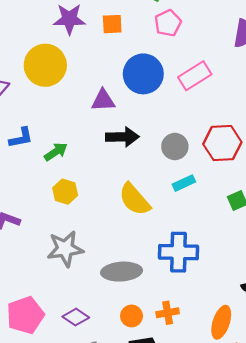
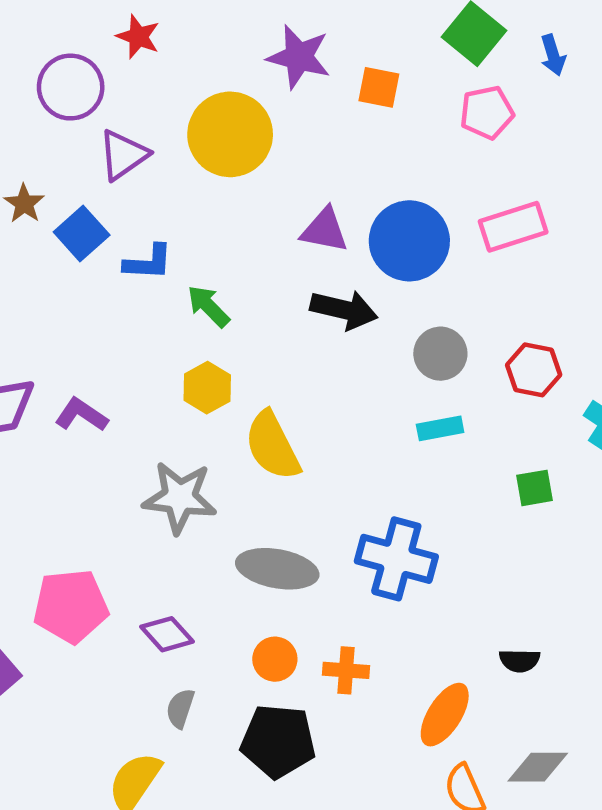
blue circle: (143, 74) -> (409, 241), moved
red hexagon: (222, 143) -> (534, 370), size x0.7
green arrow: (56, 152) -> (208, 306), turned -115
yellow semicircle: (134, 199) -> (272, 446), moved

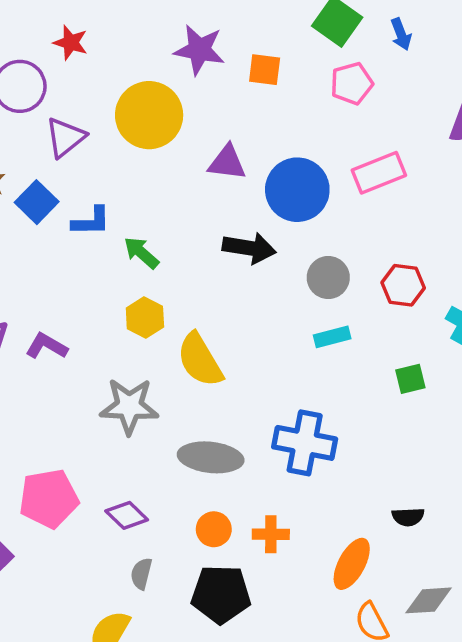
purple triangle: (325, 230) -> (227, 163), moved

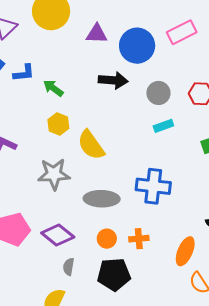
purple diamond: (127, 515) -> (58, 235), size x1.4

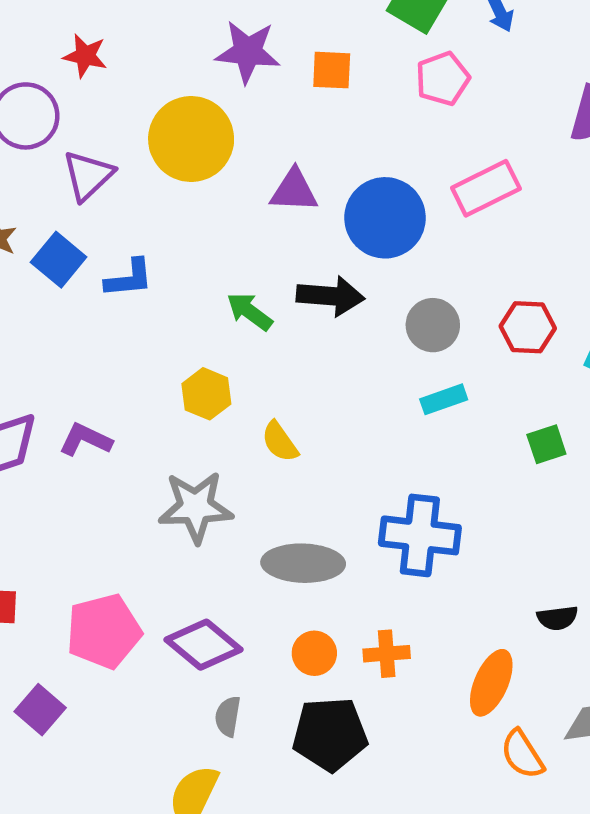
green arrow: (53, 88) -> (250, 311), moved
yellow semicircle: (91, 145) -> (280, 442), size x0.6

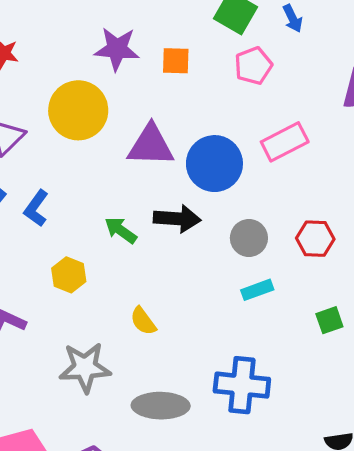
purple triangle: (294, 191) -> (151, 145), size x1.4
blue L-shape: (129, 278) -> (36, 208), turned 132
yellow hexagon: (206, 394) -> (69, 275), moved

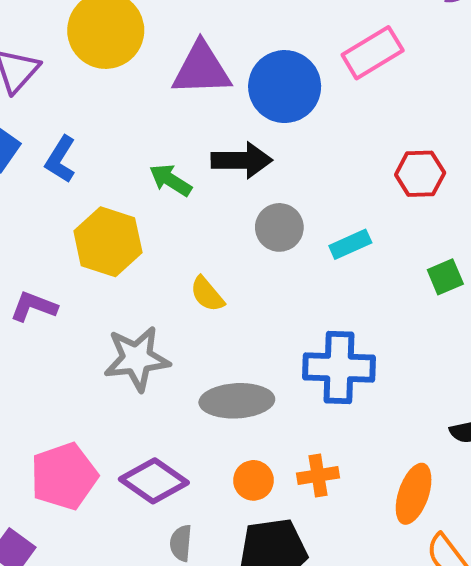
gray circle: (249, 238) -> (279, 227), moved
yellow hexagon: (69, 275) -> (108, 242), size x1.5

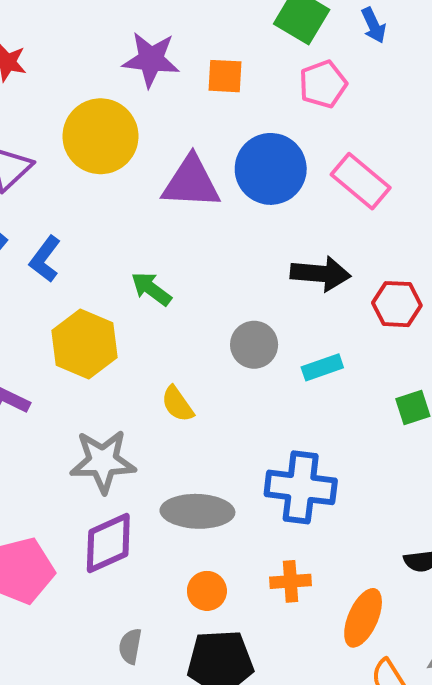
pink rectangle: (373, 53) -> (361, 181), turned 66
blue circle: (285, 87) -> (271, 169), moved
black arrow: (242, 160) -> (321, 274), moved
orange cross: (318, 476) -> (291, 581), moved
purple diamond: (154, 481) -> (108, 543), moved, turned -64

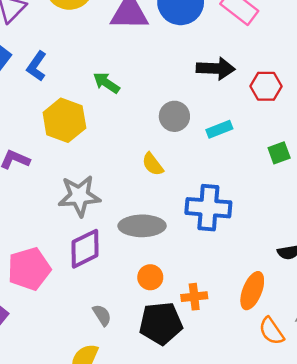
yellow semicircle: (177, 404) -> (153, 164), moved
orange cross: (291, 581) -> (194, 297), moved
gray semicircle: (130, 646) -> (102, 315), turned 140

